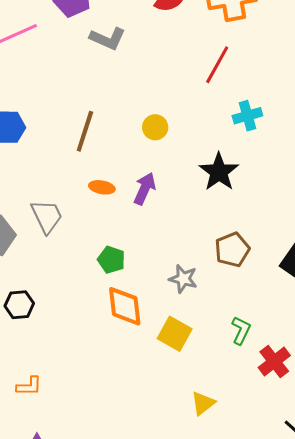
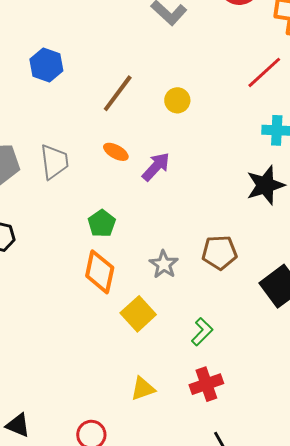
yellow circle: (155, 127) -> (177, 100), moved
black star: (219, 172) -> (265, 185), moved
red cross: (274, 362) -> (206, 384), moved

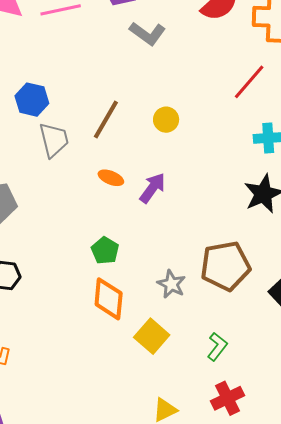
gray trapezoid: (54, 162) -> (54, 140), moved
brown pentagon: (220, 253) -> (225, 266), size x1.4

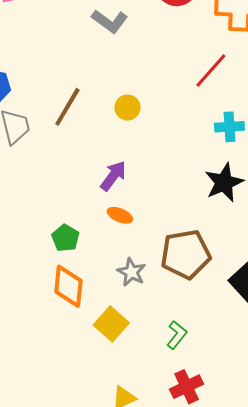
orange ellipse: (111, 178) -> (120, 215), moved

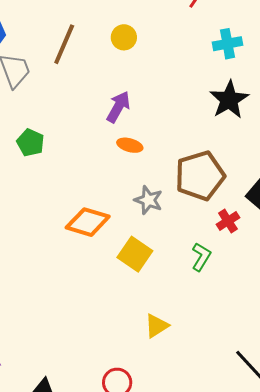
green pentagon: (65, 238) -> (30, 143), moved
orange diamond: (68, 286) -> (88, 222), turned -72
red cross: (187, 387) -> (228, 221), moved, size x0.7

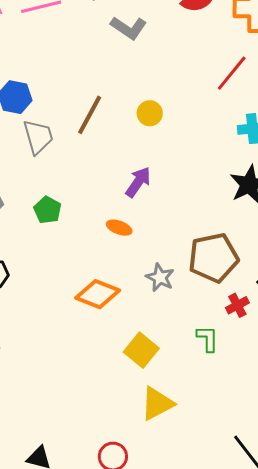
orange ellipse: (130, 145) -> (119, 228), moved
yellow square: (135, 254) -> (141, 350), moved
green L-shape: (201, 257) -> (208, 339), turned -36
yellow triangle: (157, 326) -> (157, 404), size x1.4

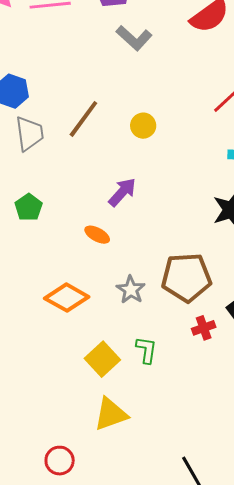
green L-shape: (208, 339) -> (146, 350), moved

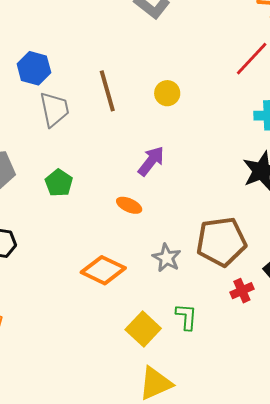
brown line: (83, 119) -> (107, 91), turned -48

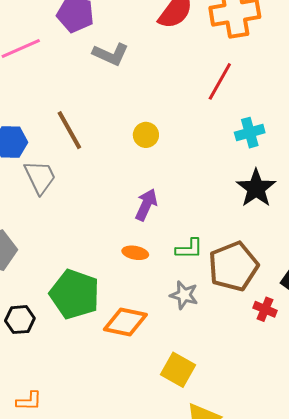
brown line: (107, 91) -> (69, 130), moved
green pentagon: (59, 183) -> (75, 294), moved, size x1.8
red cross: (242, 291) -> (265, 309), turned -30
green L-shape: (186, 317) -> (189, 249), moved, turned 100

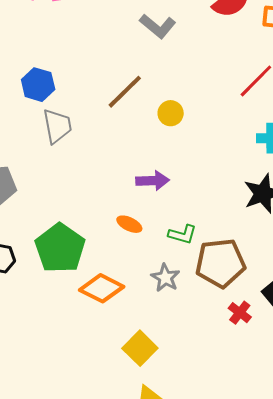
brown line: (69, 130) -> (125, 92), moved, turned 60
purple arrow: (146, 205) -> (153, 181), turned 48

